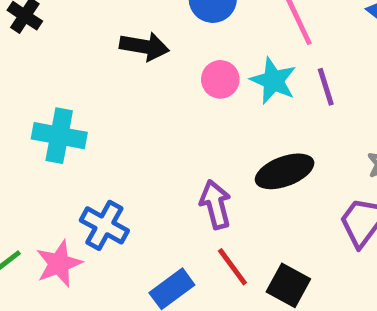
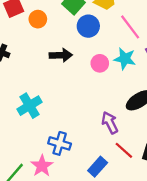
cyan cross: (59, 136) -> (29, 106), turned -30

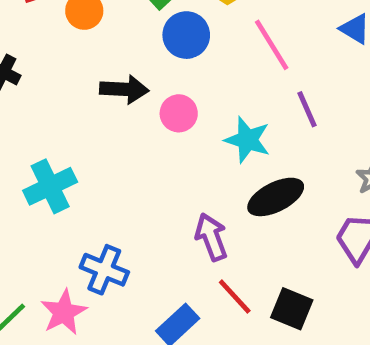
cyan star: (125, 59) -> (247, 140), moved
pink circle: (100, 63) -> (179, 113), moved

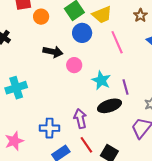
purple line: (307, 109) -> (125, 87), moved
blue cross: (104, 270) -> (49, 128), moved, turned -30

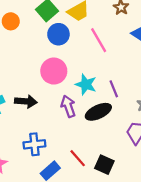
black arrow: (53, 52) -> (26, 101), moved
pink circle: (74, 65) -> (54, 71), size x1.5
purple arrow: (80, 119) -> (68, 106), moved

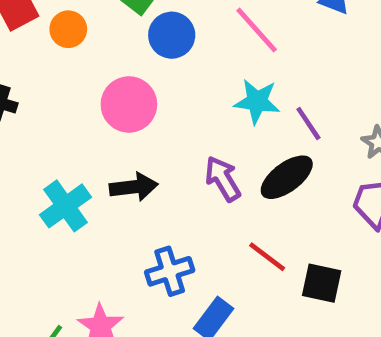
pink circle: (54, 71) -> (129, 104), moved
cyan star: (86, 84) -> (257, 101), moved
red line: (78, 158) -> (267, 257), moved

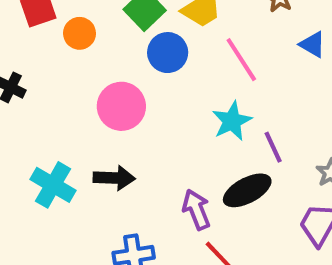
cyan star: (257, 101) -> (232, 121), turned 30
purple arrow: (223, 179) -> (196, 209), moved
cyan cross: (65, 206) -> (53, 185), turned -33

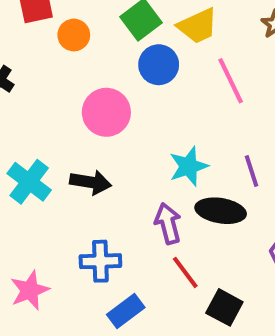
cyan star: (232, 121) -> (189, 166), moved
black ellipse: (247, 190) -> (221, 211), turned 30

